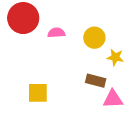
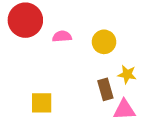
yellow star: (115, 57) -> (127, 74), moved
brown rectangle: (96, 81) -> (105, 89), turned 60

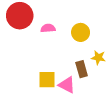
yellow square: (42, 103) -> (47, 80), moved
pink triangle: (124, 110) -> (67, 85), moved, turned 30

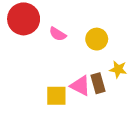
pink semicircle: (48, 28) -> (58, 34), turned -144
pink triangle: (67, 85) -> (80, 86), moved

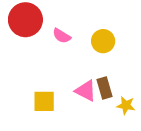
yellow star: (118, 69) -> (126, 105), moved
yellow square: (56, 96) -> (44, 101), moved

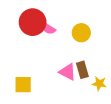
red circle: (25, 20) -> (33, 22), moved
yellow square: (44, 101) -> (23, 85), moved

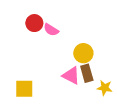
red circle: (33, 22) -> (34, 23), size x0.6
yellow circle: (81, 33) -> (83, 53), moved

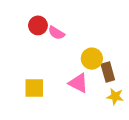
brown rectangle: (87, 73) -> (108, 72), moved
yellow square: (24, 89) -> (34, 88), moved

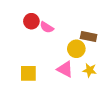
brown rectangle: (108, 72) -> (89, 37), moved, turned -63
yellow star: (115, 97) -> (90, 70), moved

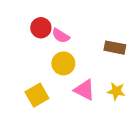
yellow circle: (76, 49) -> (63, 63), moved
yellow square: (28, 73) -> (37, 95), turned -30

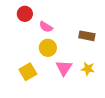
red circle: (41, 28) -> (25, 14), moved
pink triangle: (84, 90) -> (64, 68), turned 36

